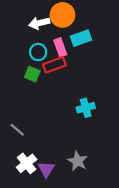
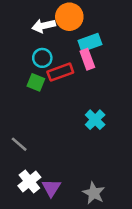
pink rectangle: (60, 47) -> (87, 59), moved
cyan cross: (86, 108) -> (95, 120), turned -30
gray star: (78, 161) -> (94, 193), moved

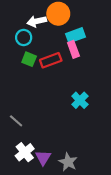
cyan circle: (42, 58) -> (24, 37), moved
green square: (36, 82) -> (29, 59), moved
gray star: (94, 193) -> (68, 162), moved

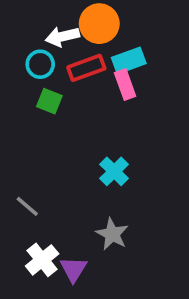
red rectangle: (51, 60) -> (86, 68), moved
cyan cross: (80, 100) -> (114, 171), moved
gray star: (68, 162) -> (112, 234), moved

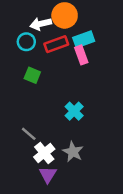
green square: (49, 101) -> (32, 75), moved
gray line: (27, 206) -> (29, 134), moved
white cross: (42, 260) -> (44, 153), moved

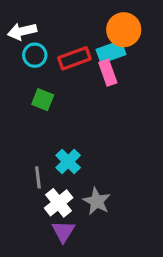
orange circle: (65, 15) -> (124, 30), moved
white arrow: (41, 24) -> (22, 31), moved
cyan cross: (74, 111) -> (68, 162), moved
gray line: (29, 134) -> (38, 177), turned 42

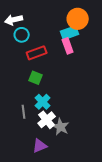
red rectangle: (74, 58) -> (37, 53), moved
green square: (43, 100) -> (36, 78), moved
white cross: (59, 203) -> (47, 120), moved
purple triangle: (63, 231) -> (40, 146), turned 35

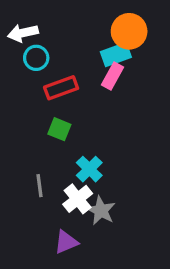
pink rectangle: (68, 46) -> (112, 76), turned 49
cyan cross: (43, 102) -> (89, 169), moved

